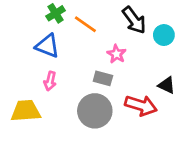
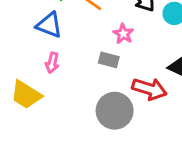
yellow trapezoid: (26, 111) -> (26, 95), turned -144
gray circle: (95, 111) -> (115, 111), moved

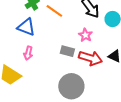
pink star: (123, 34) -> (85, 35), moved
red arrow: (149, 89) -> (90, 58), moved

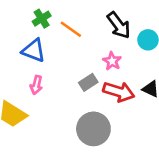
gray rectangle: (67, 51) -> (88, 82), turned -48

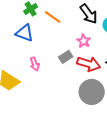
pink arrow: (36, 85) -> (35, 64), moved, turned -32
gray circle: (93, 129) -> (92, 92), moved

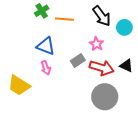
orange line: (53, 17) -> (64, 19), turned -30
blue triangle: (25, 33) -> (46, 46), moved

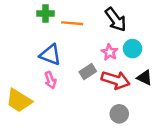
green cross: (42, 11) -> (45, 14), turned 32
cyan circle: (124, 27) -> (133, 49), moved
gray circle: (105, 97) -> (119, 114), size x0.6

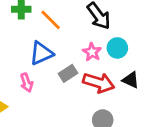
orange line: (72, 23) -> (51, 20), turned 40
blue triangle: (50, 55) -> (41, 53), moved, turned -45

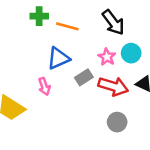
orange line: (51, 20) -> (67, 26), turned -30

